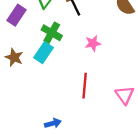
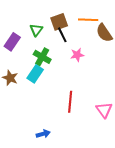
pink star: (93, 43) -> (77, 55), moved

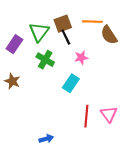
green triangle: (36, 30) -> (39, 32), size x1.5
cyan rectangle: (35, 74) -> (71, 83), moved
red line: (70, 102) -> (86, 116), moved

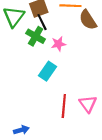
green cross: (45, 60) -> (36, 36), moved

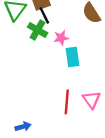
cyan rectangle: (48, 71) -> (72, 57), moved, turned -42

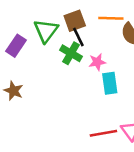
red line: (67, 102) -> (103, 133), turned 75

